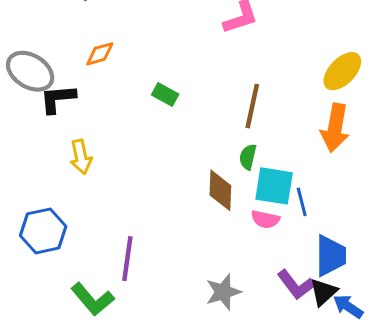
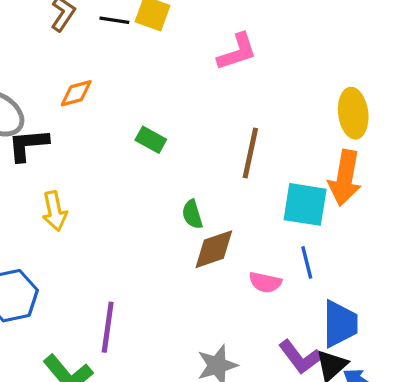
yellow ellipse: (342, 71) -> (353, 113), turned -51
green semicircle: (248, 157) -> (192, 214), moved, turned -30
cyan square: (274, 186) -> (305, 204), moved
brown diamond: (220, 190) -> (214, 249), turned 69

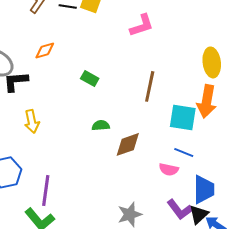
green semicircle: (192, 214) -> (101, 125), moved, turned 102
blue line: (307, 262) -> (184, 152), turned -54
pink semicircle: (265, 282) -> (169, 169), moved
purple line: (108, 327) -> (46, 190), moved

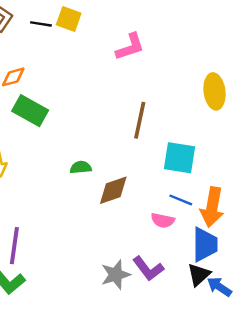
green rectangle: (90, 78) -> (30, 111), moved, size x1.6
orange arrow: (207, 101) -> (212, 207), moved
purple L-shape: (180, 209) -> (148, 269), moved

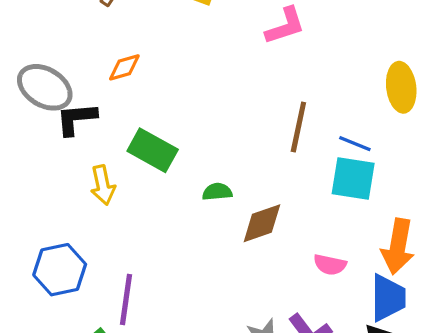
green rectangle: (30, 111) -> (153, 150), moved
blue line: (181, 200) -> (355, 144), moved

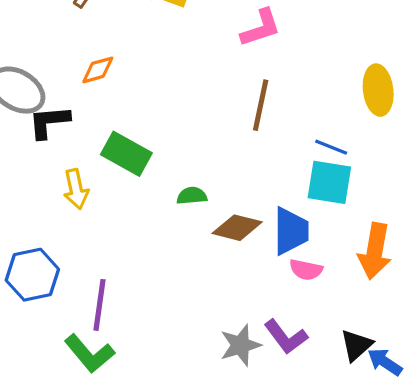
brown line: (298, 127) -> (261, 105), moved
brown diamond: (262, 223) -> (237, 228), turned 33
blue trapezoid: (388, 298) -> (291, 231), moved

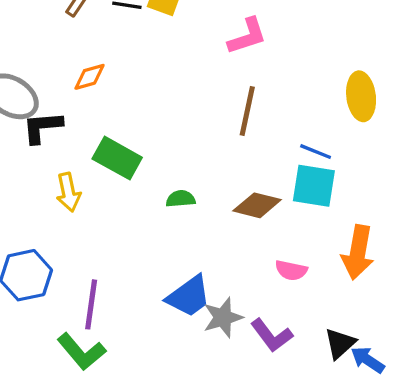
brown diamond: (237, 228) -> (257, 205), moved
blue trapezoid: (291, 231) -> (189, 296), moved, turned 54
gray star: (240, 345) -> (223, 317), moved

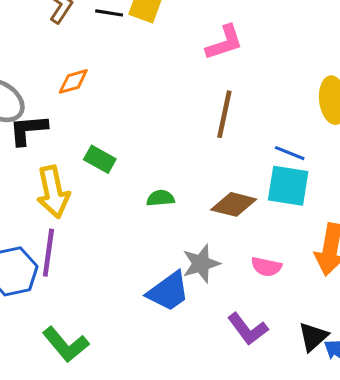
green rectangle: (117, 158) -> (100, 159), size x0.7
yellow arrow: (68, 192) -> (53, 192), size x1.4
purple line: (91, 304) -> (48, 253), moved
gray star: (223, 317) -> (201, 264), moved

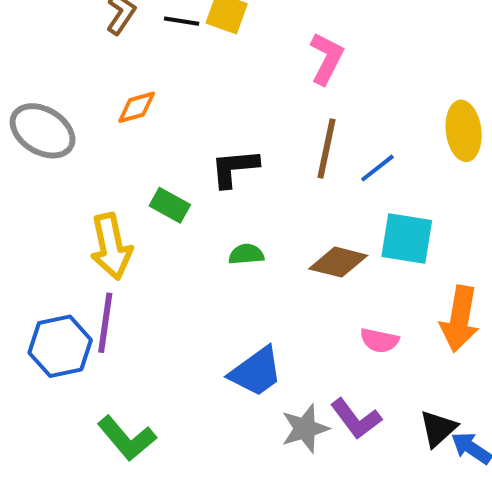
pink L-shape: (224, 43) -> (326, 58), turned -45
black L-shape: (28, 130) -> (234, 168), moved
blue line: (290, 153) -> (377, 168), moved, turned -60
gray star: (201, 264) -> (305, 429), moved

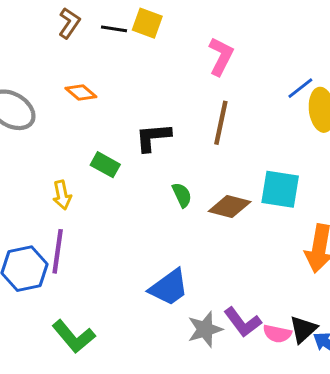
orange diamond: (137, 107) -> (81, 92), turned 56
blue line: (377, 168) -> (300, 88), moved
yellow arrow: (111, 246) -> (62, 195), size x0.6
green semicircle: (246, 254) -> (182, 195), moved, turned 70
pink semicircle: (379, 340) -> (277, 334), moved

